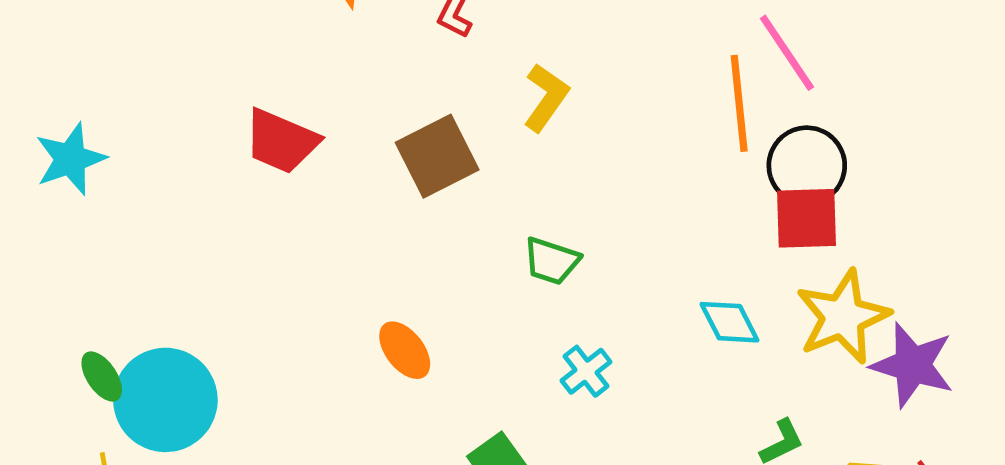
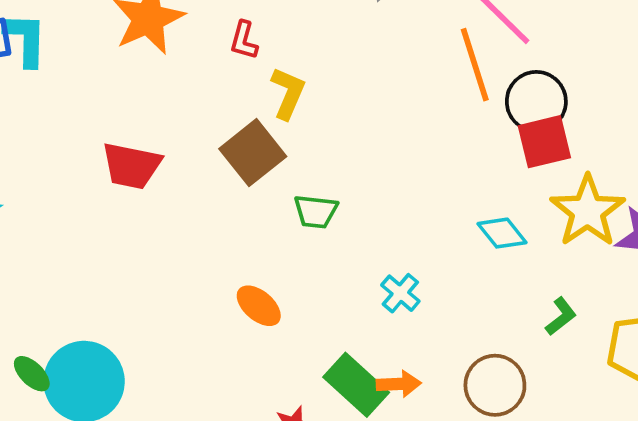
yellow L-shape: (546, 97) -> (288, 93), moved
green trapezoid: (551, 261) -> (316, 212), moved

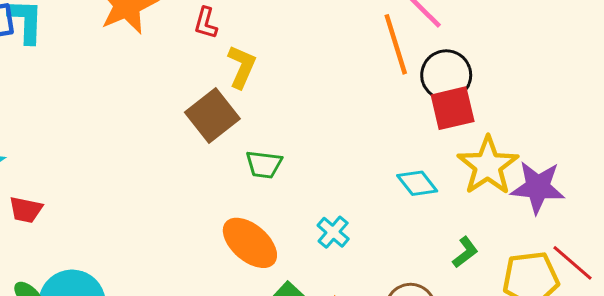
red trapezoid: (132, 166) -> (26, 210), moved, size x0.7
orange ellipse: (259, 306) -> (250, 243), moved, size x1.5

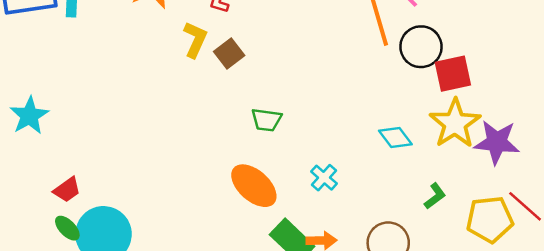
yellow L-shape: (242, 67) -> (195, 40), moved
red square: (453, 108) -> (453, 74), moved
brown square: (212, 116) -> (229, 53), moved, size x0.7
red trapezoid: (26, 210) -> (67, 190), moved, turned -48

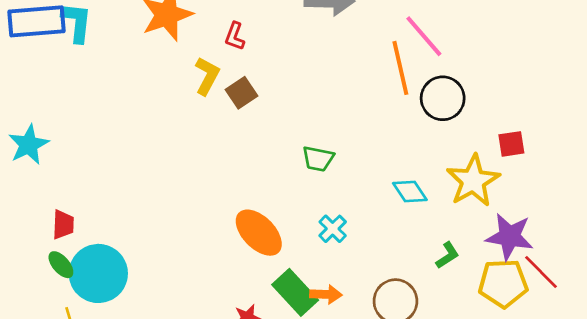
red square: (453, 74) -> (511, 144), moved, size x0.7
green trapezoid: (266, 120) -> (318, 159), moved
purple star: (497, 142) -> (510, 236), moved
red trapezoid: (67, 190) -> (63, 224), turned -56

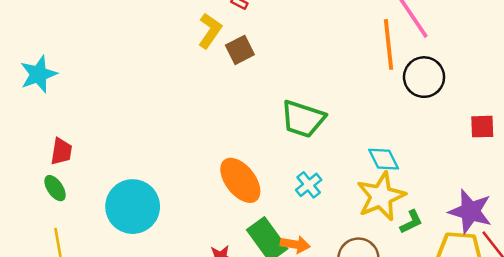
green trapezoid: (318, 159) -> (303, 119), size x1.5
yellow star: (473, 181) -> (381, 196), moved
cyan circle: (98, 273) -> (133, 207), moved

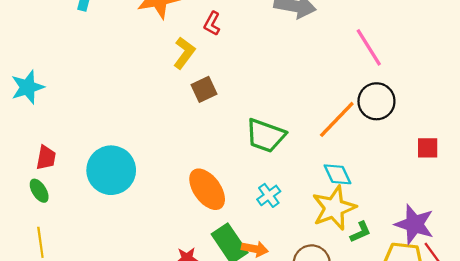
orange line: (388, 44) -> (337, 119), moved, turned 48
brown square: (240, 50) -> (204, 89), moved
cyan circle: (133, 207) -> (111, 170), moved

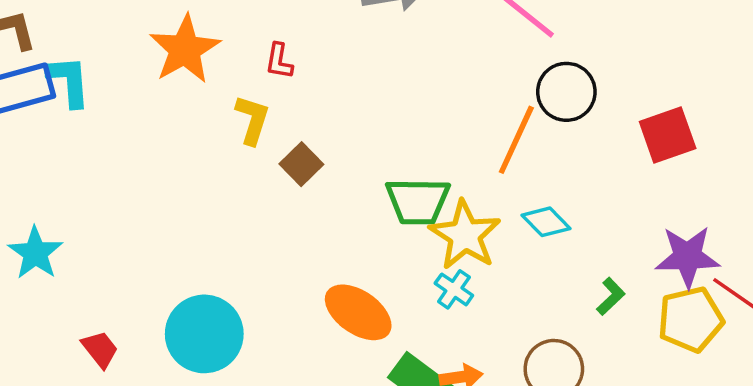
red square: (428, 148) -> (668, 135), size x1.5
red trapezoid: (46, 158) -> (100, 349), turned -30
yellow star: (334, 208) -> (465, 235), moved

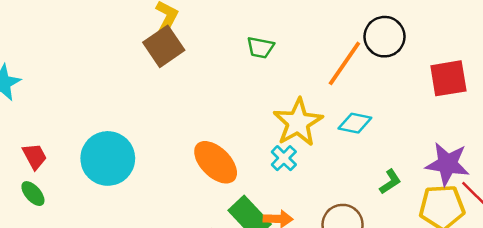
brown square: (301, 164) -> (164, 46), moved, size x1.4
green trapezoid: (418, 201) -> (260, 48), moved, size x0.6
cyan diamond: (546, 222) -> (355, 123), turned -44

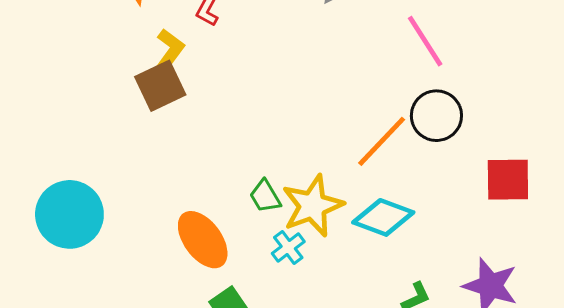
green trapezoid: (260, 48) -> (265, 196), moved, turned 40
cyan diamond: (355, 123) -> (383, 217), size x1.4

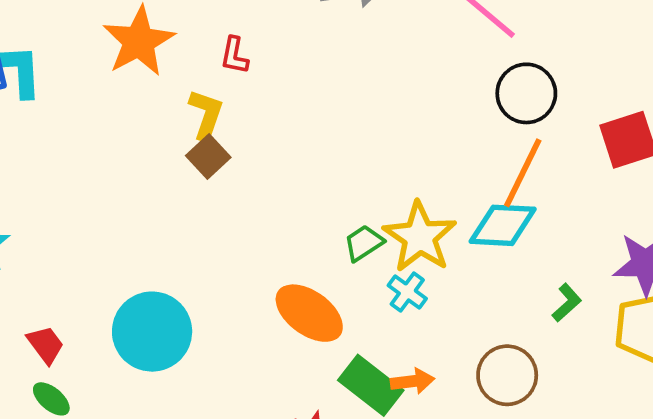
brown square: (160, 86) -> (208, 156), size x0.7
orange line: (382, 141) -> (523, 173), moved
green trapezoid: (265, 196) -> (364, 243), turned 105

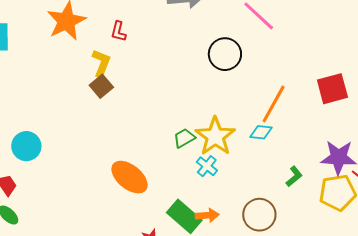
black circle: (526, 93) -> (225, 54), moved
cyan diamond: (503, 225) -> (261, 132), size x0.6
orange ellipse: (309, 313) -> (130, 177), moved
cyan circle: (152, 332) -> (26, 146), moved, size x0.7

